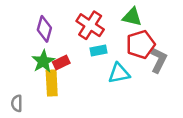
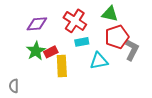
purple diamond: (44, 29) -> (37, 24), turned 70
yellow rectangle: (52, 83) -> (62, 66), moved

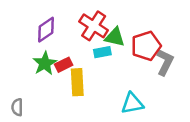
green triangle: (110, 14) -> (115, 37), moved
purple diamond: (37, 24) -> (46, 30), turned -30
cyan triangle: (99, 61) -> (132, 103), moved

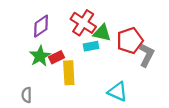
cyan triangle: (132, 103) -> (118, 92), turned 35
gray semicircle: (17, 107) -> (27, 95), moved

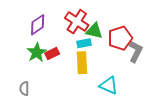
yellow rectangle: (69, 73) -> (82, 63), moved

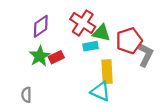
yellow rectangle: (82, 63) -> (107, 72), moved
cyan triangle: (109, 85) -> (100, 91), moved

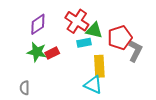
green star: (40, 56) -> (37, 52), turned -30

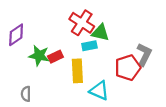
purple diamond: (38, 24) -> (16, 35), moved
red pentagon: (120, 38) -> (128, 68), moved
yellow rectangle: (99, 66) -> (77, 71), moved

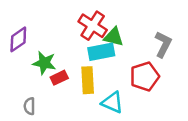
cyan rectangle: (89, 46) -> (101, 52), size x1.5
gray L-shape: (144, 54) -> (163, 44), moved
red rectangle: (55, 57) -> (59, 78), moved

